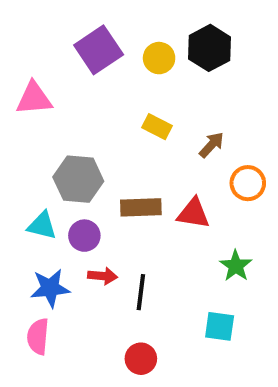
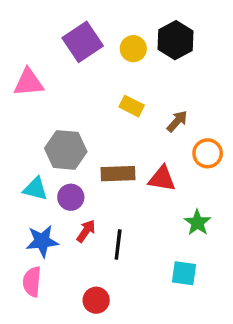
red arrow: (103, 276) -> (86, 231), turned -60
red circle: (141, 359) -> (96, 300), moved

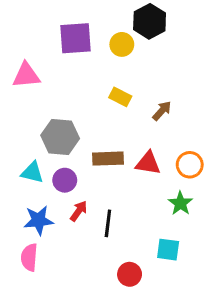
black hexagon: (175, 40) -> (150, 21), moved
purple square: (83, 42) -> (76, 38), turned 30
orange circle: (208, 153) -> (190, 165), moved
red circle: (96, 300) -> (130, 274), moved

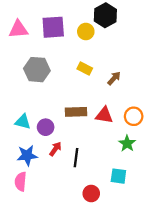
pink triangle: (26, 75) -> (18, 29), moved
gray hexagon: (60, 137) -> (37, 70), moved

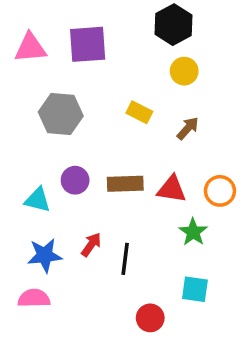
yellow circle: (86, 32) -> (184, 71), moved
purple circle: (46, 127) -> (75, 180), moved
green star: (127, 143) -> (193, 232), moved
pink semicircle: (21, 182) -> (34, 298), turned 84

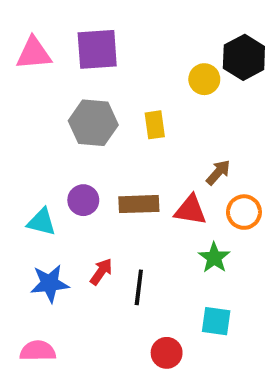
black hexagon: (173, 25) -> (244, 57), moved
yellow rectangle: (139, 112) -> (155, 125), turned 55
gray hexagon: (61, 114) -> (93, 123), moved
brown arrow: (188, 128) -> (218, 172), moved
pink semicircle: (34, 298) -> (38, 351), moved

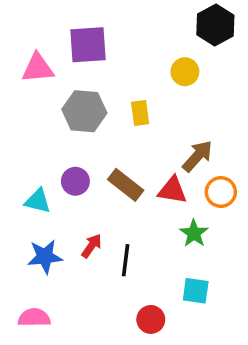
pink triangle: (34, 53) -> (38, 68), moved
black hexagon: (244, 57) -> (215, 25), moved
brown arrow: (218, 172) -> (197, 156), size x1.4
brown rectangle: (139, 204) -> (126, 185), turned 40

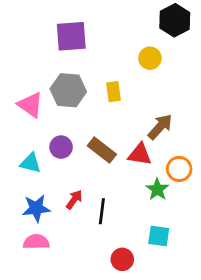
pink triangle: (38, 68) -> (30, 105), moved, turned 40
orange circle: (221, 192) -> (179, 169), moved
pink semicircle: (34, 318) -> (36, 242), moved

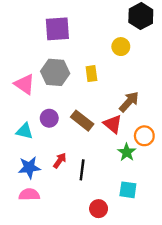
red triangle: (140, 154) -> (113, 124), turned 30

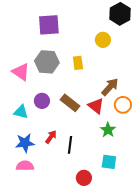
orange circle: (144, 136) -> (123, 105), moved

